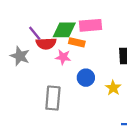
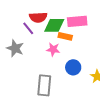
red semicircle: (46, 44) -> (38, 17), moved

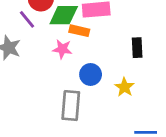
gray rectangle: (44, 85) -> (71, 106), moved

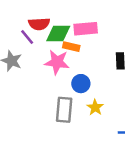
pink star: (62, 49) -> (57, 62), size x1.5
yellow star: (124, 87) -> (95, 107), moved

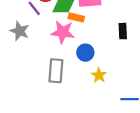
gray rectangle: (64, 110) -> (56, 71), moved

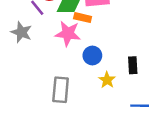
black rectangle: (123, 31) -> (133, 65), moved
gray rectangle: (56, 71) -> (61, 90), moved

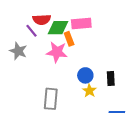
orange rectangle: (83, 18) -> (69, 39), turned 56
blue circle: (92, 56) -> (85, 75), moved

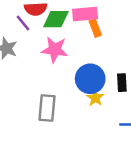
orange rectangle: (69, 39) -> (95, 28), moved
blue circle: (85, 75) -> (90, 79), size x1.5

